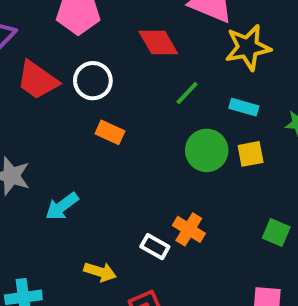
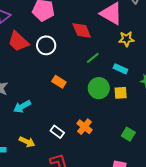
yellow star: (248, 47) -> (126, 39), size x0.7
orange rectangle: (110, 132) -> (59, 82), moved
white rectangle: (155, 247) -> (57, 132), moved
yellow arrow: (100, 272) -> (27, 142), moved

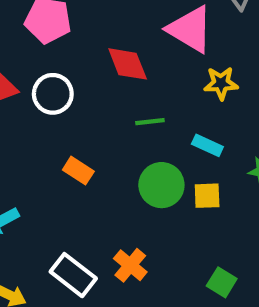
green line: (93, 58) -> (150, 122), turned 32
white rectangle: (57, 132) -> (73, 275), size x1.5

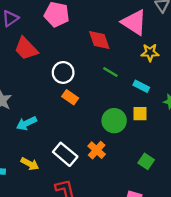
white circle: (53, 94) -> (63, 72), moved
green line: (150, 122) -> (110, 72), turned 35
green circle: (161, 185) -> (114, 121), moved

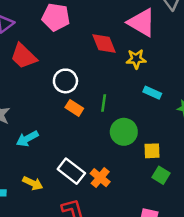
yellow star: (150, 52) -> (136, 59), moved
green line: (110, 72) -> (104, 103), moved, turned 70
yellow square: (140, 114) -> (152, 151), moved
orange cross: (97, 150) -> (100, 178), moved

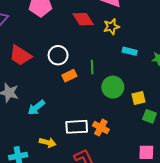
red trapezoid: (24, 56) -> (20, 55), moved
orange rectangle: (74, 108) -> (69, 76), turned -48
white rectangle: (71, 171) -> (77, 127), turned -30

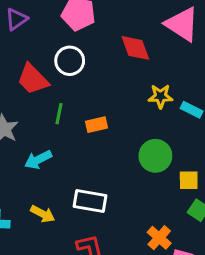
yellow star: (111, 27) -> (160, 96), moved
white circle: (58, 55) -> (70, 61), moved
green line: (92, 67) -> (59, 114), moved
orange cross: (101, 128) -> (159, 238), moved

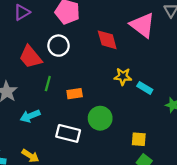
green circle: (155, 156) -> (100, 118), moved
white rectangle: (90, 201) -> (68, 133), moved

